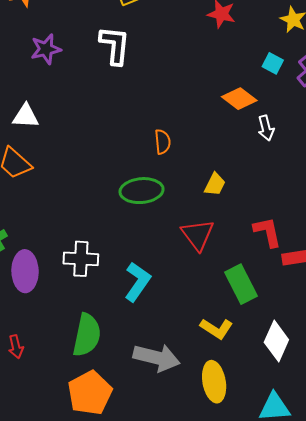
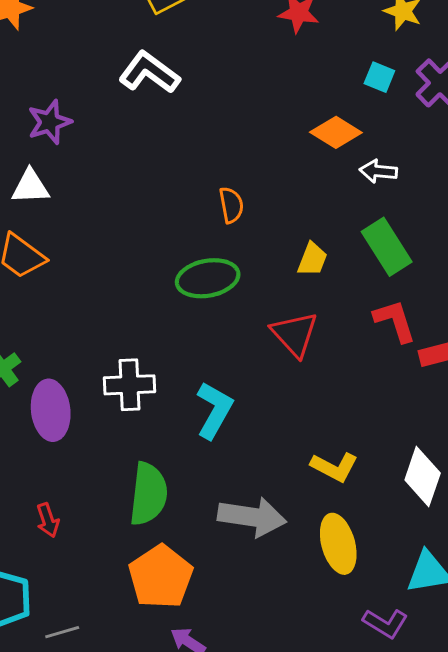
white L-shape: (115, 45) -> (149, 73), turned -54
purple star: (46, 49) -> (50, 122), moved
white arrow: (266, 128) -> (378, 171), turned 115
green rectangle: (241, 284) -> (387, 247), moved

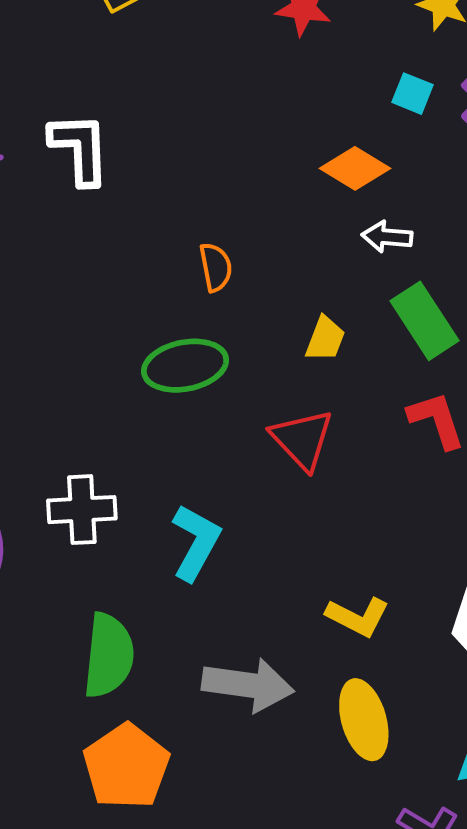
white L-shape: (149, 73) -> (80, 149), moved, turned 52
white arrow: (378, 171) -> (387, 237), moved

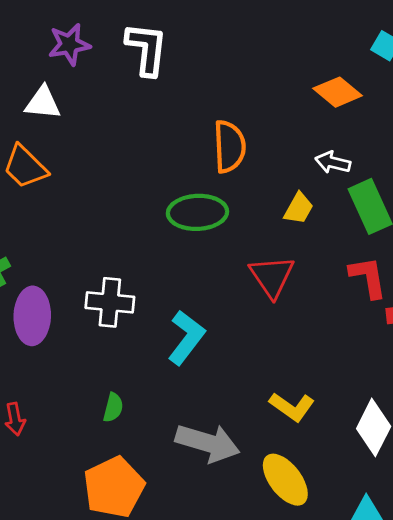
white arrow: (387, 237) -> (333, 162), moved
orange semicircle: (216, 267) -> (229, 147), size x1.5
green semicircle: (109, 656) -> (113, 408), size x0.5
yellow ellipse: (364, 720) -> (285, 480), turned -30

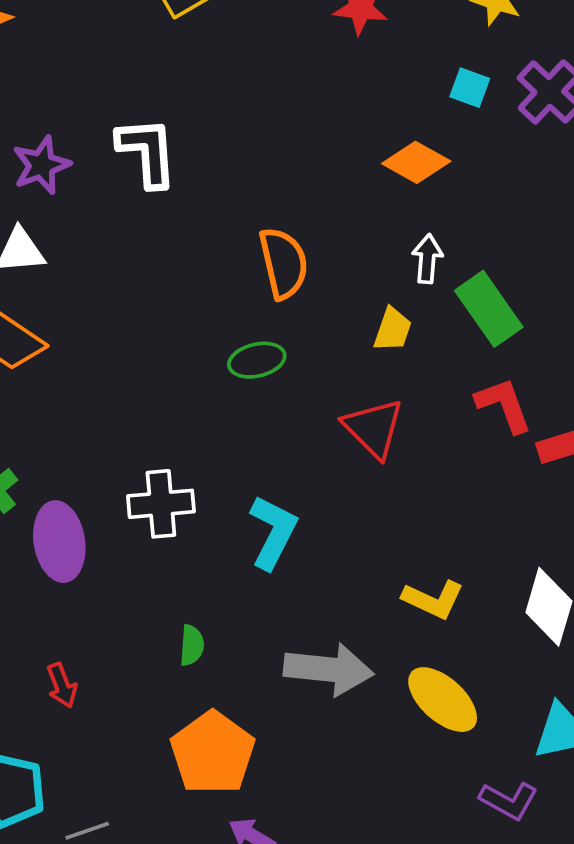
white arrow: (333, 162) -> (427, 259), turned 92
green ellipse: (197, 212) -> (257, 360), size x0.7

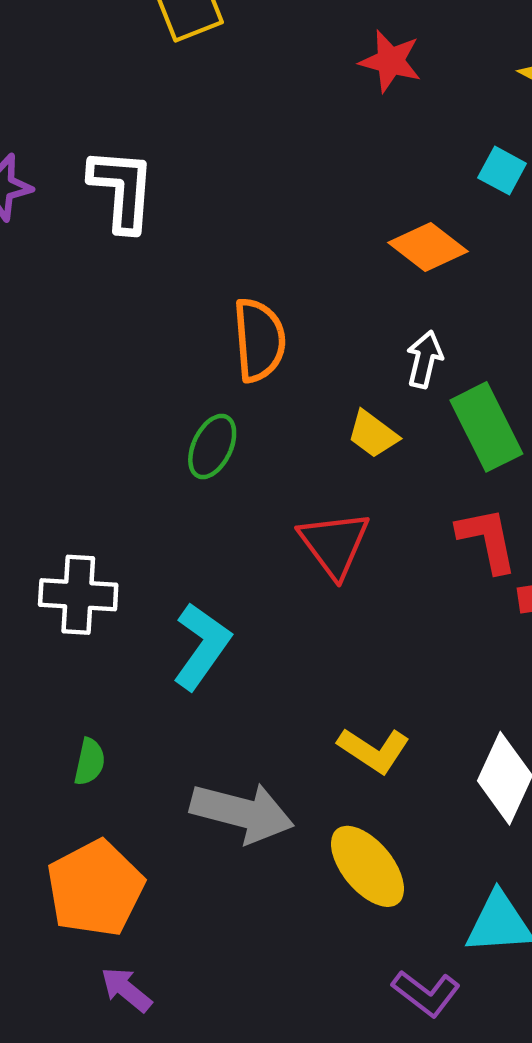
yellow trapezoid: (393, 329) -> (373, 434), turned 99
green ellipse: (257, 360) -> (212, 447), turned -60

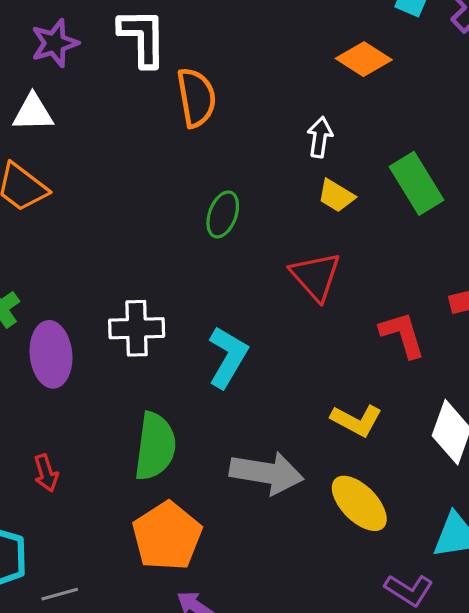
orange semicircle: (259, 340) -> (196, 98), moved
white arrow: (425, 359) -> (320, 137), moved
red L-shape: (487, 540) -> (402, 335), moved
green semicircle: (90, 762) -> (155, 446), size x2.0

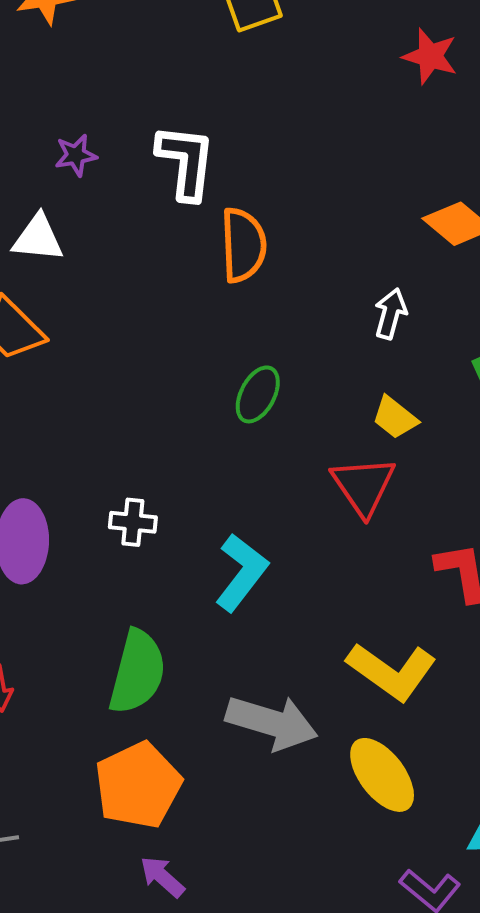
purple star: (55, 43) -> (76, 155), size x0.7
yellow trapezoid: (336, 196) -> (395, 418), moved
white cross: (137, 328) -> (133, 522), size x0.7
yellow L-shape: (356, 420) -> (392, 671), size x1.4

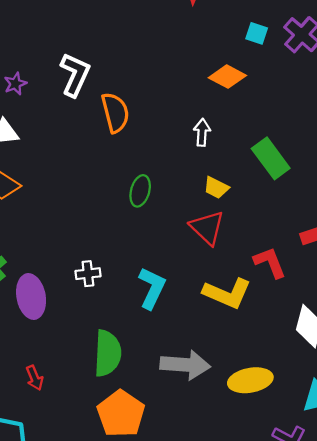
white L-shape: (186, 162) -> (75, 75), turned 30
yellow L-shape: (392, 671) -> (227, 293), moved
yellow ellipse: (382, 775) -> (250, 380), turned -51

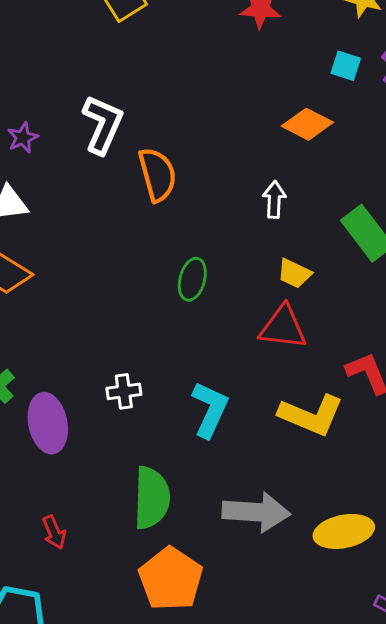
red triangle: (207, 228) -> (283, 327), turned -36

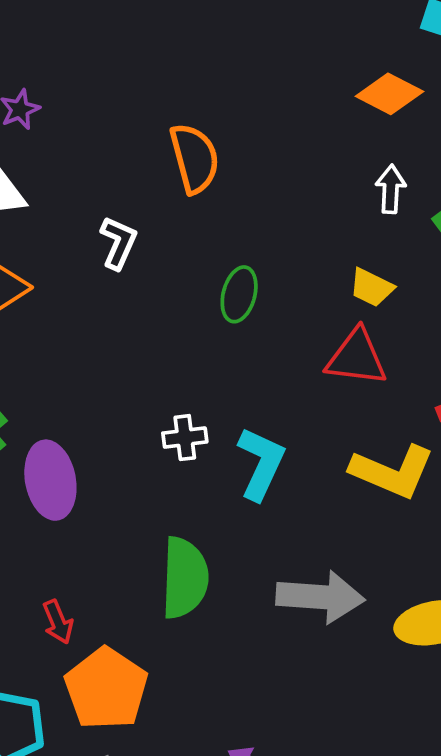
white L-shape: (103, 124) -> (118, 243), moved, size x0.7
white arrow: (274, 200) -> (391, 189), moved
white cross: (124, 391) -> (185, 438), moved
orange pentagon: (171, 579) -> (106, 689), moved

